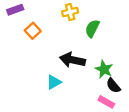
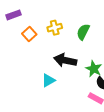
yellow cross: (70, 12) -> (55, 28), moved

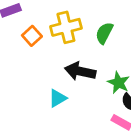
yellow cross: (55, 28) -> (66, 27), size x1.5

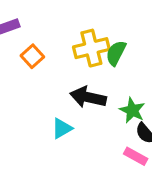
yellow cross: (66, 27) -> (91, 48), moved

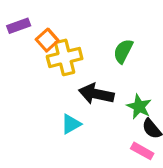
yellow cross: (91, 48) -> (65, 57), moved
orange square: (32, 56) -> (47, 40), moved

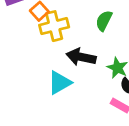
cyan triangle: (71, 124) -> (60, 83), size x1.4

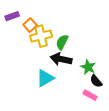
green semicircle: (104, 21) -> (62, 42), moved

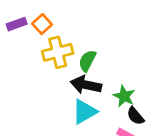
orange square: (30, 25) -> (42, 24), moved
cyan triangle: (45, 78) -> (85, 112), moved

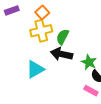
orange square: (42, 24) -> (42, 12), moved
cyan triangle: (85, 112) -> (35, 69), moved

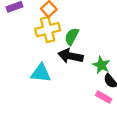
cyan triangle: (35, 69) -> (41, 73), turned 36

